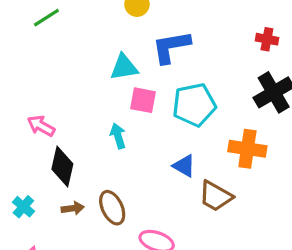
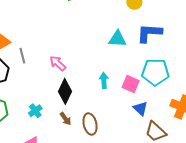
pink square: (143, 100) -> (131, 84), moved
brown arrow: (73, 208) -> (65, 119), turned 48

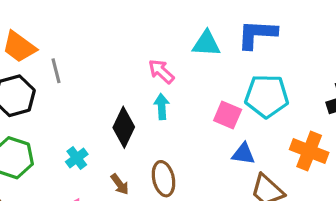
pink arrow: (58, 63) -> (161, 71), moved
cyan arrow: (104, 80) -> (162, 107), moved
blue triangle: (140, 108) -> (243, 154), turned -35
brown arrow: (65, 119) -> (120, 184), moved

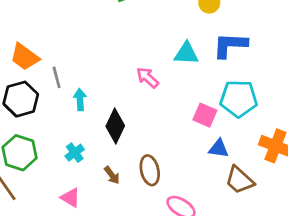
cyan arrow: (162, 107) -> (80, 100), moved

